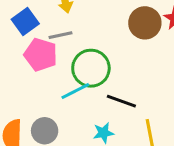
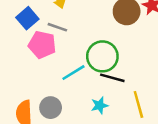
gray line: (60, 35) -> (57, 27), turned 36
green circle: (91, 68) -> (102, 56), moved

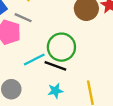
black line: (112, 78) -> (55, 66), moved

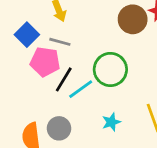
black line: (55, 66) -> (64, 79), moved, turned -70

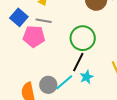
black line: (64, 79) -> (78, 62), moved
cyan line: (81, 89) -> (64, 82), moved

